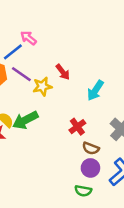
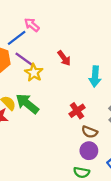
yellow star: (42, 86) -> (34, 73), moved, turned -30
cyan arrow: (95, 90) -> (95, 76), turned -30
green arrow: (25, 120) -> (27, 104), turned 65

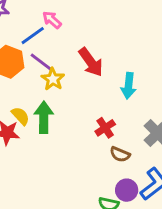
red arrow: (64, 58) -> (91, 62), size x1.5
green arrow: (27, 104) -> (44, 117), turned 50
purple circle: (89, 151) -> (127, 190), moved

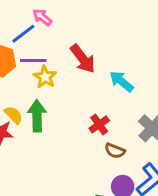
purple line: (42, 62) -> (33, 61), turned -35
cyan arrow: (129, 86) -> (121, 81), turned 125

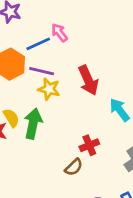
yellow star: (45, 77) -> (49, 89), turned -30
brown semicircle: (115, 151) -> (74, 167), moved, turned -78

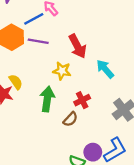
yellow star: (49, 89) -> (62, 71), moved
green arrow: (33, 124) -> (47, 99), moved

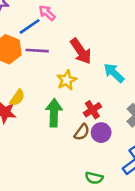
yellow star: (62, 71) -> (67, 80), turned -30
yellow semicircle: (16, 82) -> (17, 98), turned 77
purple circle: (93, 152) -> (101, 133), moved

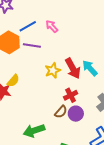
pink arrow: (47, 13) -> (52, 26), moved
red arrow: (81, 51) -> (73, 68), moved
green arrow: (54, 113) -> (34, 131), moved, turned -115

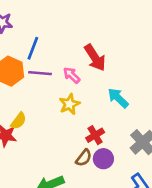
blue line: (28, 26) -> (33, 48), turned -36
pink arrow: (52, 26) -> (72, 75), moved
red arrow: (73, 68) -> (95, 58), moved

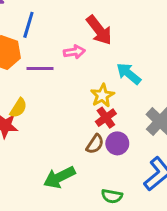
purple line: (40, 73) -> (40, 69), moved
pink arrow: (72, 75) -> (74, 52), turned 132
yellow star: (69, 104) -> (102, 96), moved

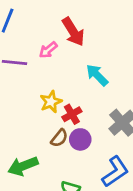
pink arrow: (74, 52) -> (48, 50), turned 144
yellow star: (102, 96) -> (51, 102), moved

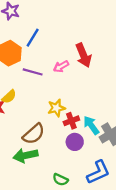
cyan arrow: (97, 75) -> (91, 125), moved
brown semicircle: (59, 138) -> (34, 134), moved, size x1.5

